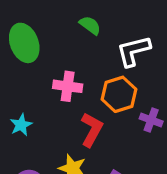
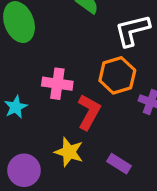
pink cross: (68, 86) -> (57, 84), moved

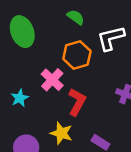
orange hexagon: (117, 75) -> (77, 55), moved
pink cross: (57, 84) -> (52, 80), turned 35

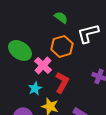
green ellipse: (22, 32) -> (20, 50), moved, turned -35
cyan star: (20, 98) -> (35, 88), moved

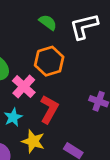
white L-shape: (88, 33) -> (84, 26), moved

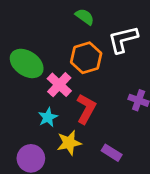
white L-shape: (84, 26) -> (123, 39), moved
yellow star: (33, 141) -> (69, 143), turned -30

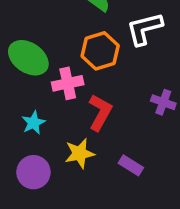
pink cross: (59, 85) -> (68, 83), turned 35
cyan star: (48, 117) -> (33, 123), moved

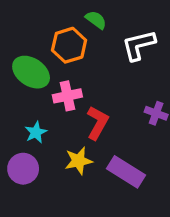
orange hexagon: (100, 51) -> (69, 45), moved
purple rectangle: (131, 165) -> (126, 172), size x1.6
purple circle: (33, 172) -> (23, 169), moved

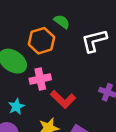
red L-shape: (98, 123) -> (63, 99), turned 105

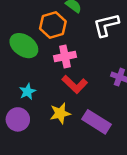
pink cross: (40, 79) -> (65, 56), moved

